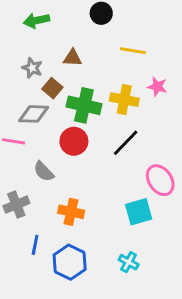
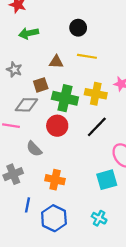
yellow line: (133, 51) -> (87, 56), moved
gray star: (32, 68) -> (14, 70), moved
brown square: (52, 88) -> (41, 85), turned 32

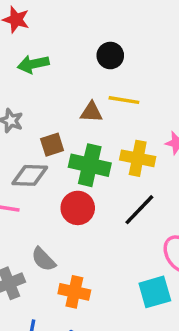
brown triangle: (56, 62) -> (91, 112), moved
gray semicircle: (34, 149) -> (43, 259), moved

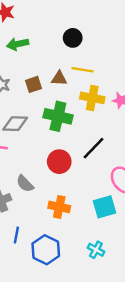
brown square: (52, 145) -> (33, 84), moved
yellow cross: (138, 158) -> (92, 98), moved
red circle: (78, 208) -> (59, 162), moved
orange cross: (74, 292) -> (59, 207), moved

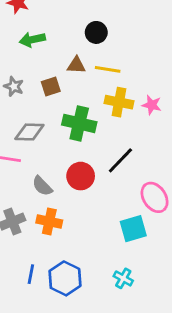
brown triangle: (59, 78) -> (76, 65), moved
gray semicircle: (25, 184) -> (42, 186), moved
orange cross: (59, 207) -> (49, 222), moved
blue line: (16, 235) -> (31, 274), moved

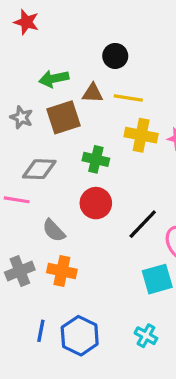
green arrow: (32, 40) -> (54, 79), moved
brown square: (51, 86) -> (64, 117), size x1.5
green cross: (79, 123) -> (96, 159), size x0.7
black line: (120, 160) -> (143, 224), moved
red circle: (81, 176) -> (96, 203), moved

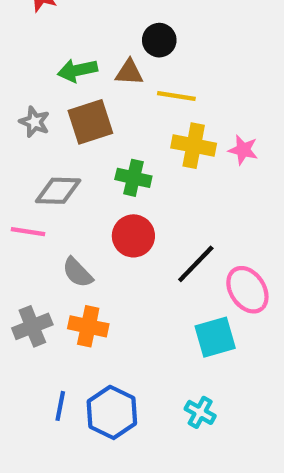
brown triangle: (93, 93) -> (129, 72), moved

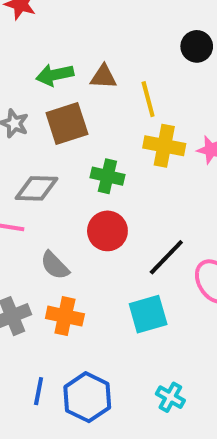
black circle: (159, 40) -> (197, 46), moved
yellow line: (176, 96) -> (148, 99), turned 66
cyan square: (215, 337) -> (148, 314), moved

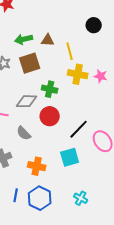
gray diamond: (37, 188) -> (27, 101), moved
orange cross: (65, 316) -> (37, 166), moved

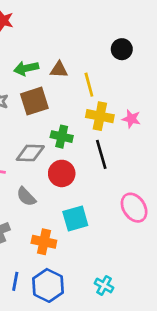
black line: (79, 129) -> (101, 154), moved, turned -60
cyan square: (70, 157) -> (75, 219), moved

